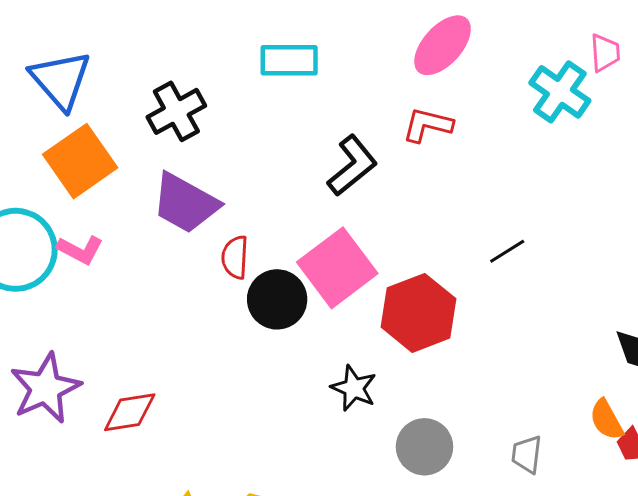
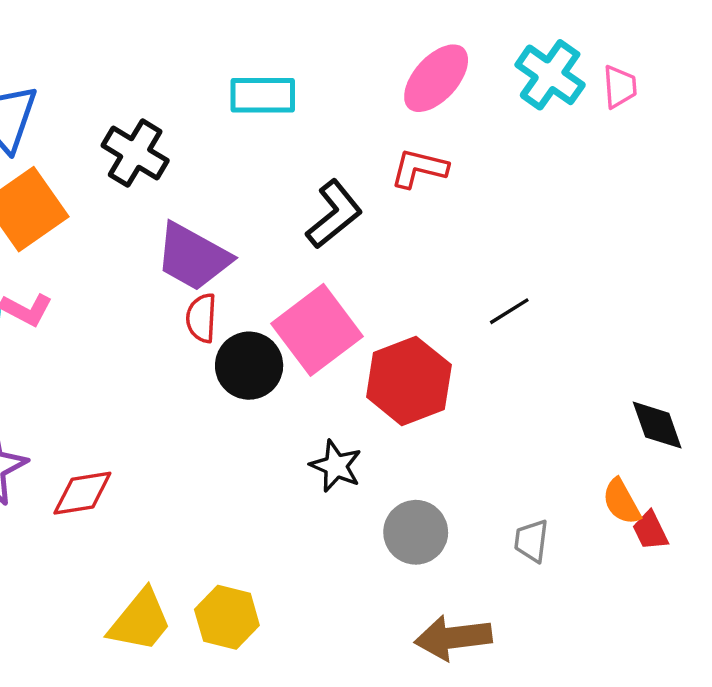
cyan cross: (560, 92) -> (550, 75), moved
black cross: (176, 111) -> (135, 153), turned -30
purple trapezoid: (185, 203) -> (193, 257), moved

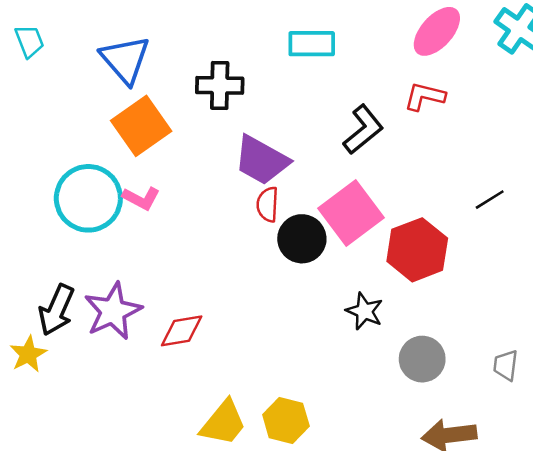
black cross: (135, 153) -> (220, 85), turned -30

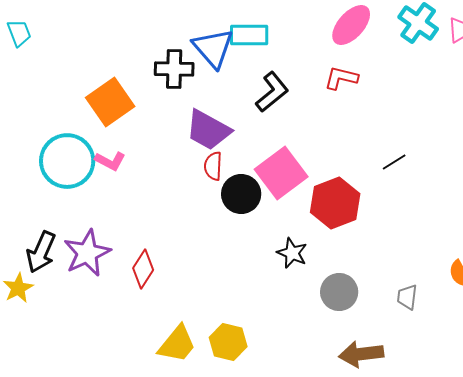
blue triangle: (125, 60) -> (213, 48), moved
black L-shape: (363, 130) -> (272, 92), moved
red diamond: (182, 331) -> (143, 269), turned -48

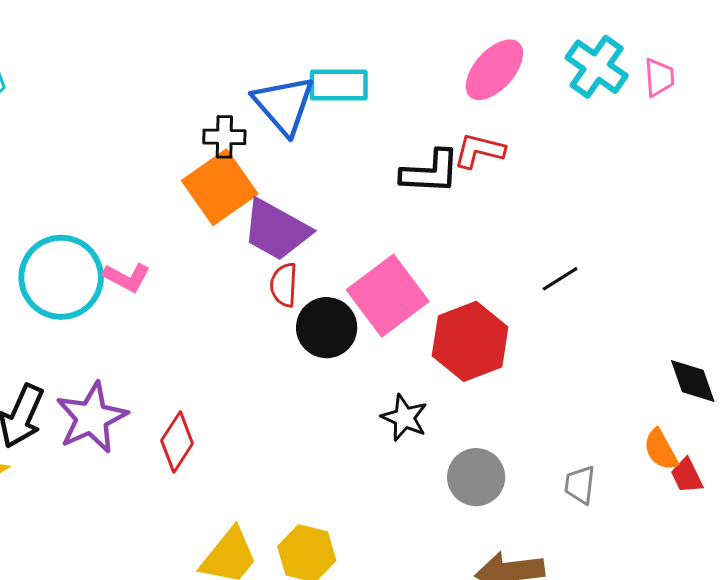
black cross: (174, 69) -> (224, 137), size x0.7
black L-shape: (272, 92) -> (430, 172), moved, turned 42
orange square: (110, 102) -> (220, 187), moved

